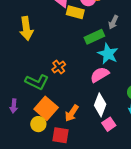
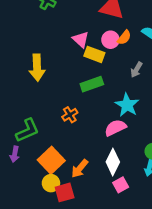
green rectangle: (94, 37) -> (92, 84), moved
green L-shape: (37, 82) -> (27, 130), moved, turned -55
yellow circle: (38, 124) -> (51, 183), moved
red square: (60, 135) -> (65, 192), turned -30

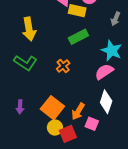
green L-shape: (27, 130) -> (25, 63), moved, turned 65
pink square: (121, 185) -> (92, 124), moved, turned -32

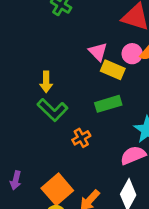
yellow arrow: (29, 29) -> (46, 82), size x0.7
green L-shape: (25, 63) -> (53, 110), moved

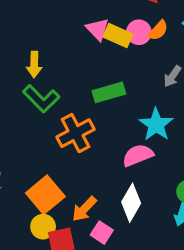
yellow rectangle: (113, 70) -> (118, 35), moved
orange cross: (81, 138) -> (75, 133), size x1.6

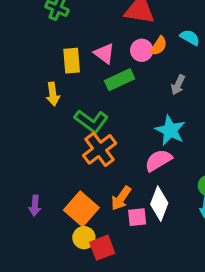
yellow rectangle: (118, 35) -> (72, 61), moved, turned 70
green rectangle: (109, 92) -> (120, 80), moved
green L-shape: (41, 99) -> (91, 121), moved
orange arrow: (84, 209) -> (121, 198), moved
pink square: (102, 233) -> (137, 217), moved, turned -30

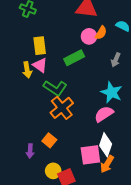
pink triangle: (104, 53) -> (40, 65), moved
orange arrow: (121, 198) -> (107, 164), moved
purple arrow: (35, 206) -> (30, 151), moved
orange square: (81, 209) -> (49, 140), moved, size x0.6
pink square: (137, 217) -> (90, 155), size x1.5

